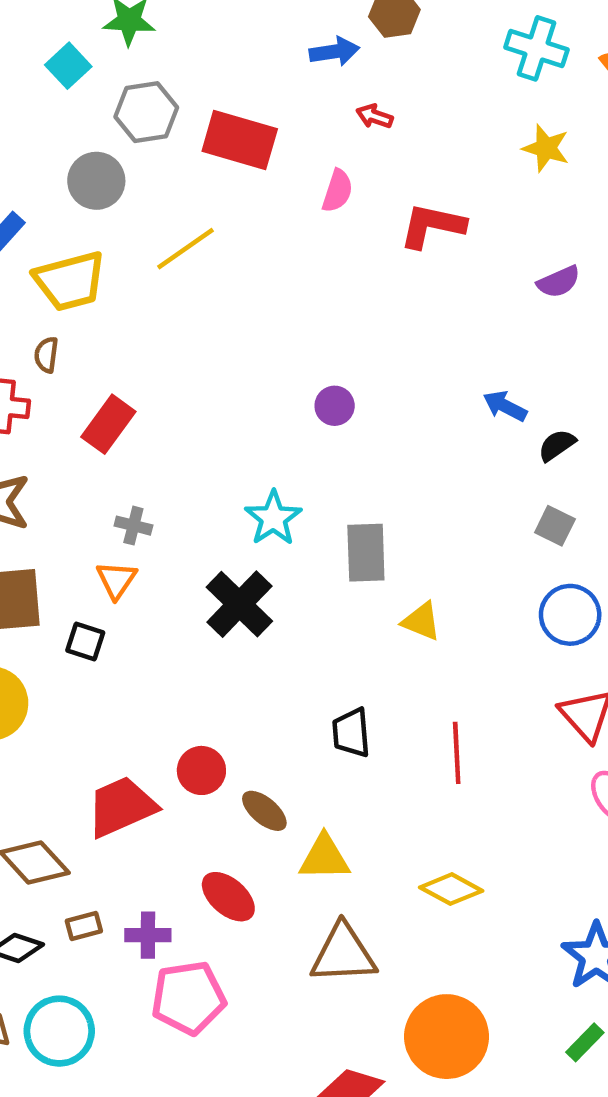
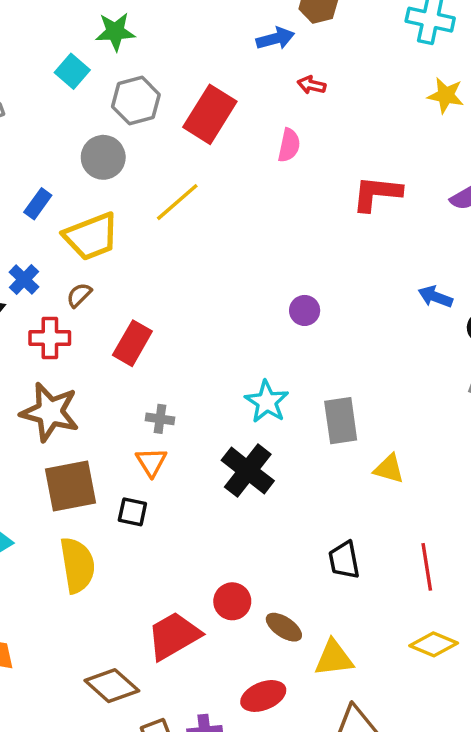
red rectangle: (240, 140) -> (210, 114), turned -68
red L-shape: (432, 226) -> (377, 193), moved
brown semicircle: (46, 355) -> (79, 295), turned 44
yellow diamond: (451, 889) -> (434, 644), moved
red ellipse: (228, 897) -> (263, 696), turned -57

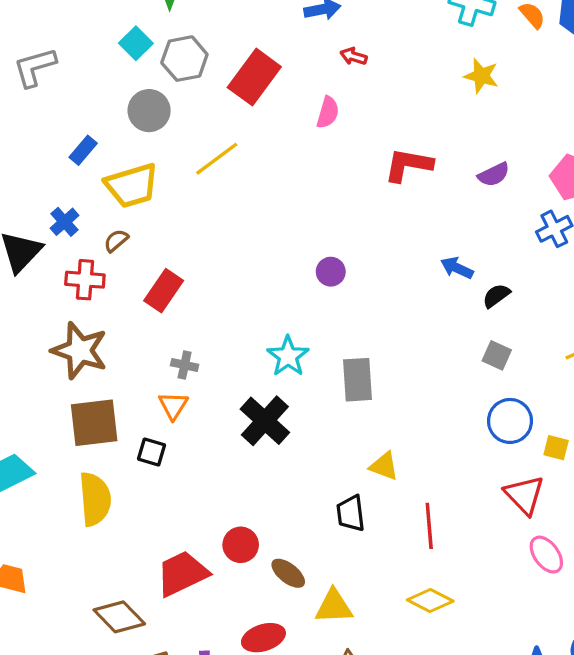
cyan square: (72, 71) -> (136, 43), moved
yellow triangle: (389, 469) -> (384, 466), moved

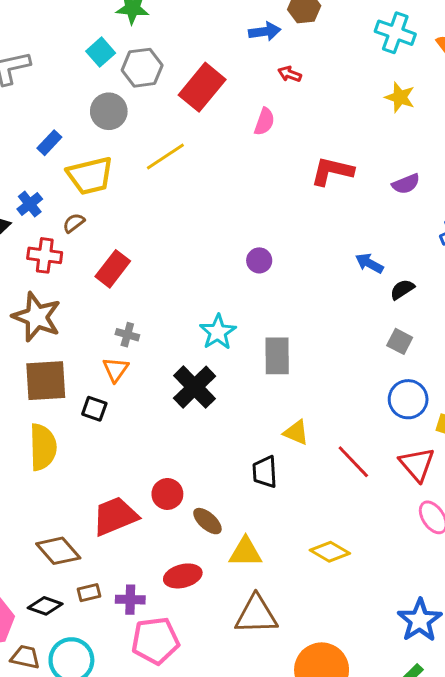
red line: (429, 526) -> (353, 462), moved, turned -42

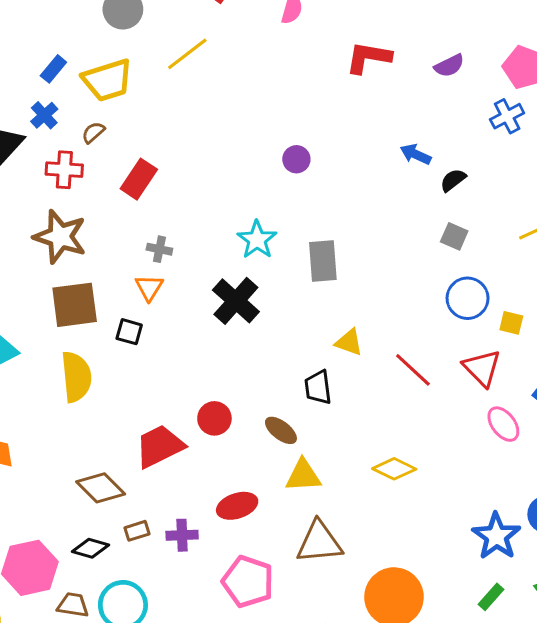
blue rectangle: (49, 143) -> (53, 69), moved
brown ellipse: (207, 521) -> (281, 430), moved
pink pentagon: (155, 641) -> (248, 582), moved, turned 30

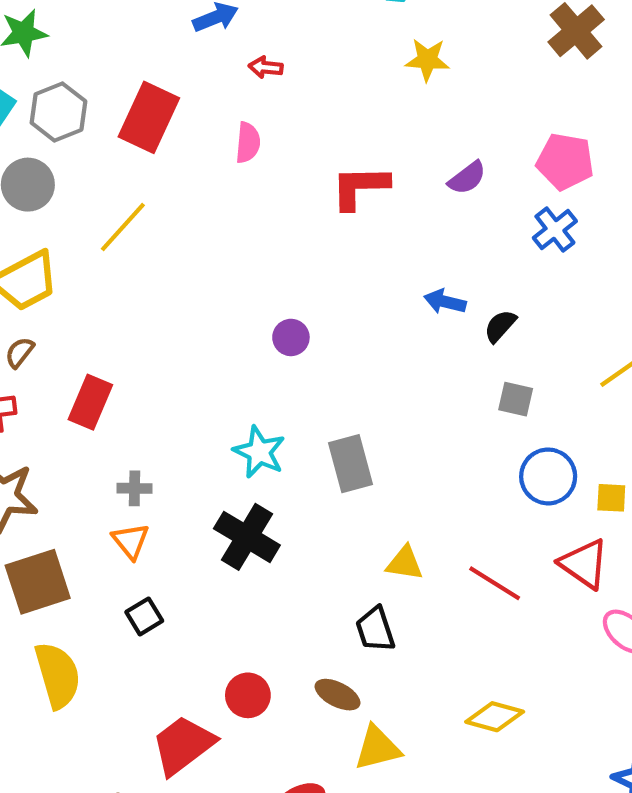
black square: (129, 332) -> (144, 616), moved, turned -36

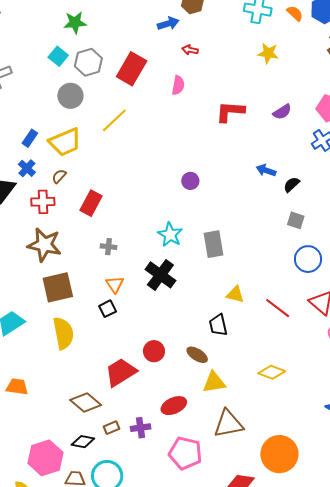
orange triangle: (131, 541) -> (115, 284), moved

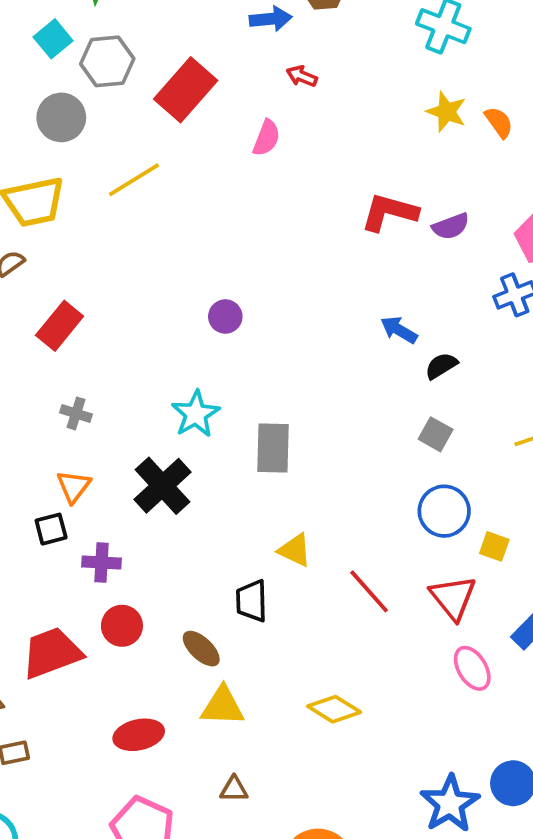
orange semicircle: (295, 13) -> (499, 122), moved
red L-shape: (230, 112) -> (389, 212), moved
purple circle: (190, 181) -> (225, 316), moved
brown triangle: (228, 424) -> (234, 789), size x0.5
purple cross: (141, 428) -> (102, 563), moved

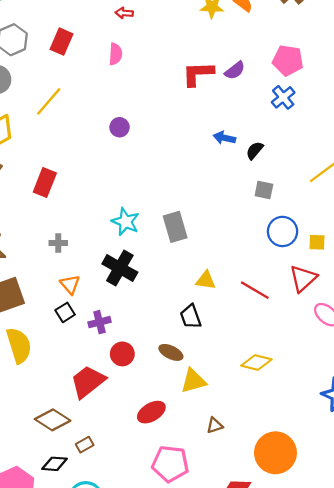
red rectangle: (186, 90) -> (61, 42), size x0.7
purple circle: (225, 316) -> (120, 127), moved
red rectangle: (60, 326) -> (45, 183), moved
red triangle: (453, 598) -> (303, 278), turned 44

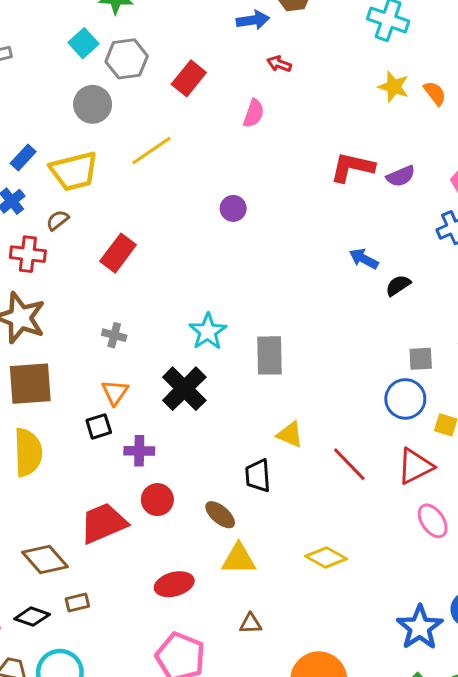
gray square: (264, 190) -> (421, 359), moved, turned -30

